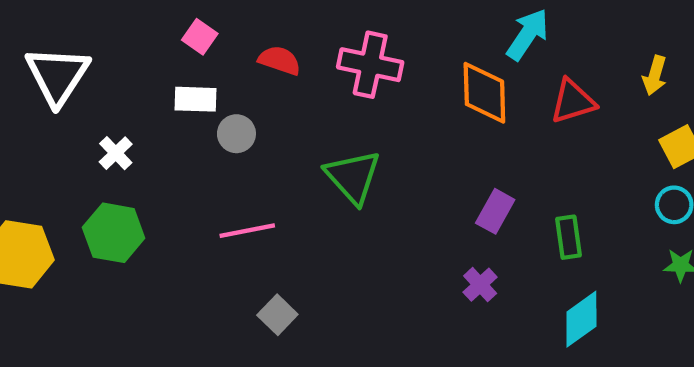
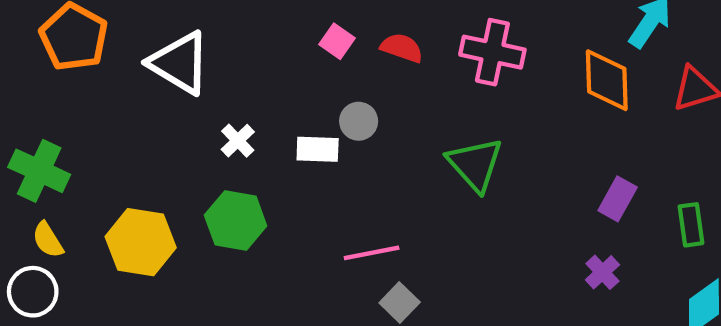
pink square: (200, 37) -> (337, 41), moved
white triangle: (58, 75) -> (179, 63), turned -32
white rectangle: (195, 99) -> (318, 149), moved
pink line: (247, 231) -> (372, 253), moved

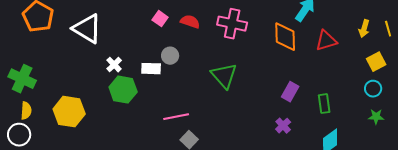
green hexagon: (236, 220) -> (123, 90), moved
yellow semicircle: (48, 240) -> (26, 111), turned -144

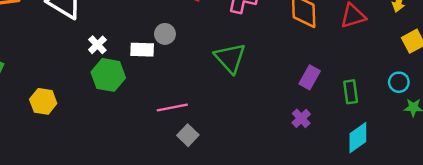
cyan circle: (373, 89) -> (399, 82), moved
yellow hexagon: (69, 112) -> (43, 101), size x0.7

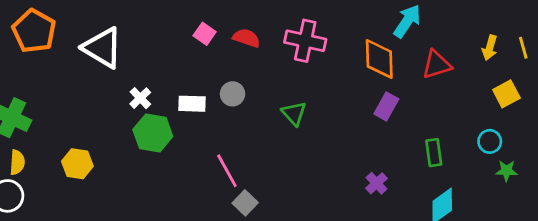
gray circle: (165, 34) -> (233, 94), moved
green triangle: (230, 58) -> (294, 113), size x0.7
purple rectangle: (310, 77) -> (386, 106), moved
pink line: (172, 107) -> (227, 171), turned 72

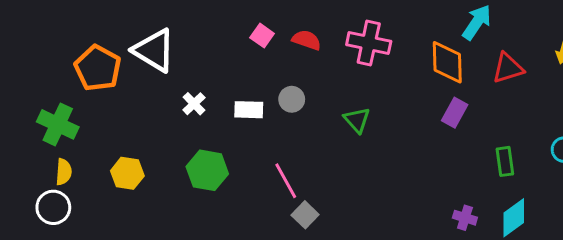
orange pentagon: (34, 31) -> (98, 68), moved
green hexagon: (153, 133) -> (207, 170), moved
purple cross: (376, 183) -> (465, 218), moved, turned -30

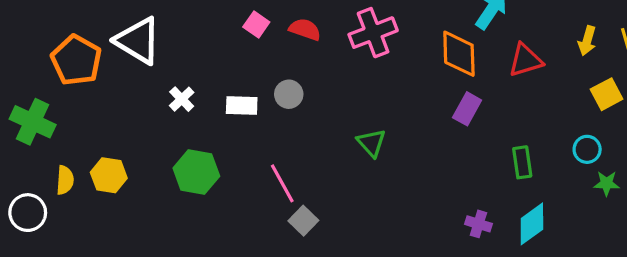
pink cross: (369, 43) -> (373, 33), turned -33
green triangle: (357, 120) -> (371, 143), moved
yellow semicircle: (64, 172) -> (65, 180), moved

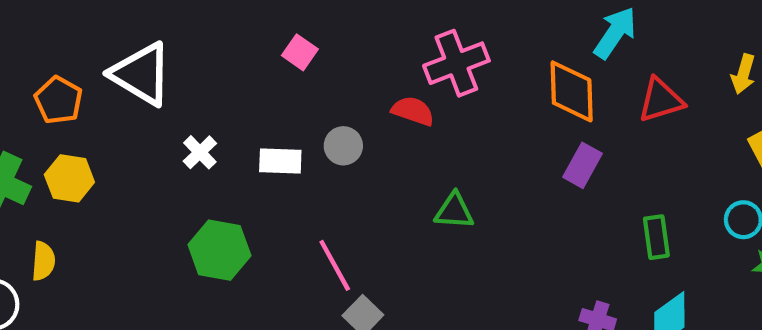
red semicircle: (305, 29) -> (413, 111), moved
orange pentagon: (76, 60) -> (59, 100), size x0.7
green triangle: (371, 143) -> (454, 211), turned -44
yellow hexagon: (109, 175) -> (69, 178), moved

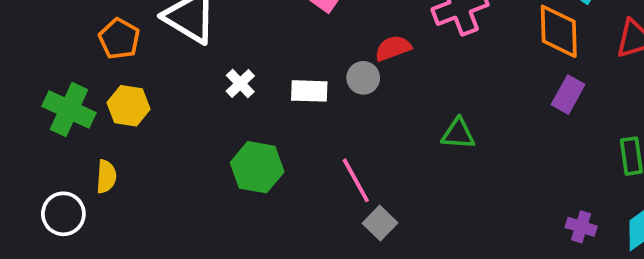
red semicircle: (413, 111) -> (393, 48), moved, turned -39

